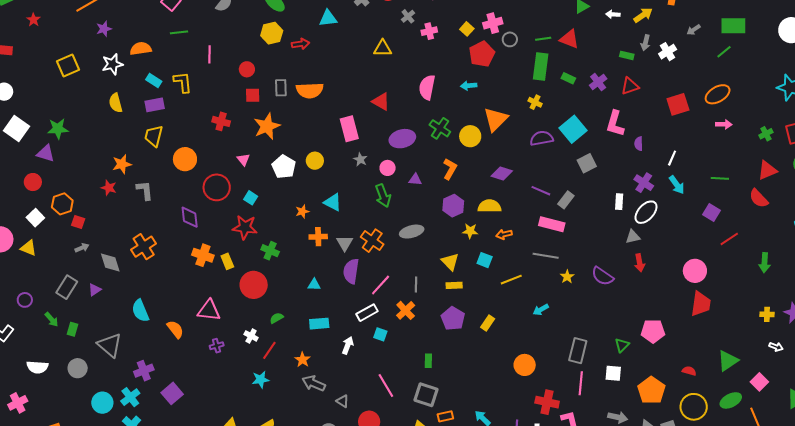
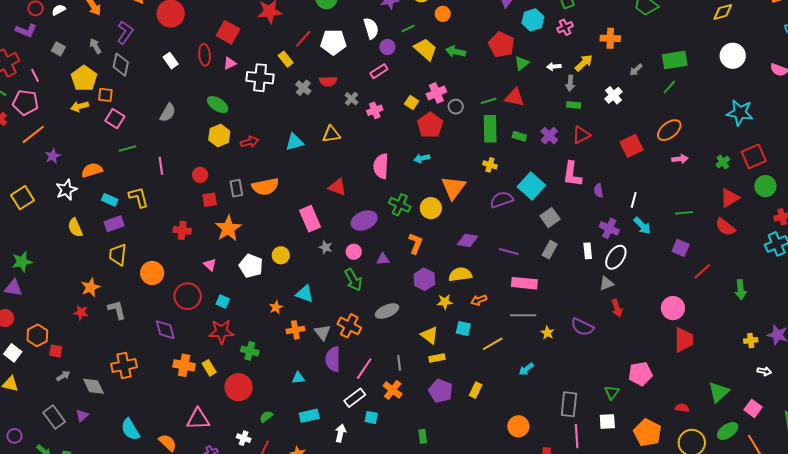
cyan triangle: (328, 18) -> (294, 142), moved
gray arrow: (646, 43) -> (570, 83), moved
gray rectangle: (566, 200) -> (550, 250), moved
orange cross: (144, 247) -> (124, 366), turned 30
gray rectangle: (67, 287) -> (54, 417), turned -60

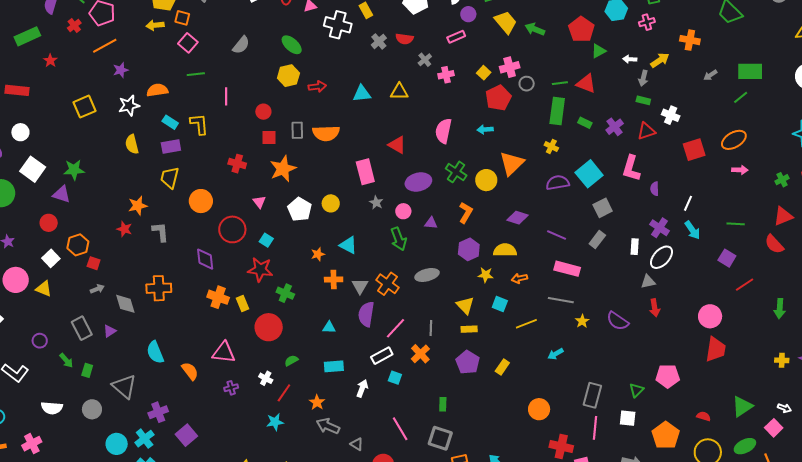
white cross: (613, 95) -> (671, 115), moved, turned -36
white arrow: (764, 371) -> (784, 408), moved

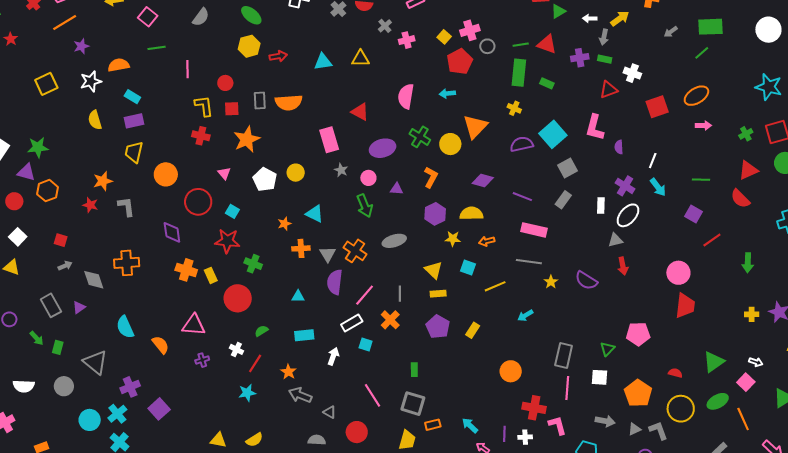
yellow L-shape: (199, 124) -> (204, 106), moved
purple cross: (615, 127) -> (580, 58), moved, turned 30
orange hexagon: (78, 245) -> (48, 191), moved

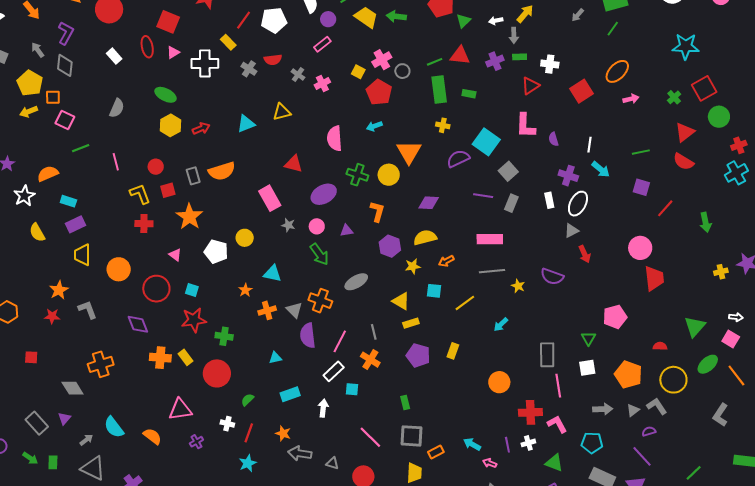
purple line: (522, 197) -> (483, 196), moved
gray arrow: (65, 266) -> (86, 440), moved

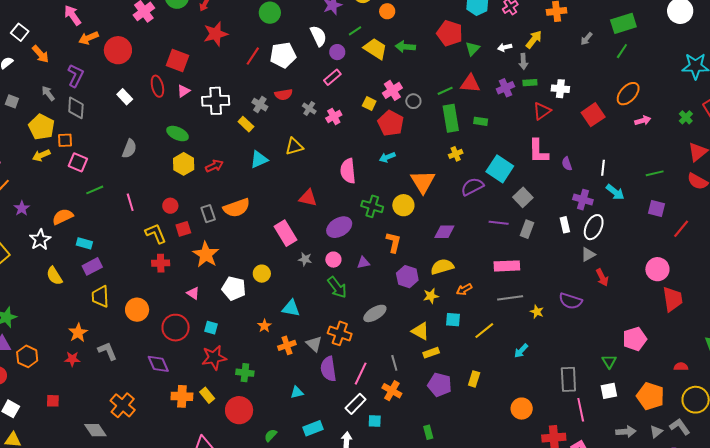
yellow rectangle: (228, 42) -> (246, 124), moved
yellow cross: (443, 125) -> (456, 154), turned -32
orange cross: (101, 364) -> (123, 405), turned -30

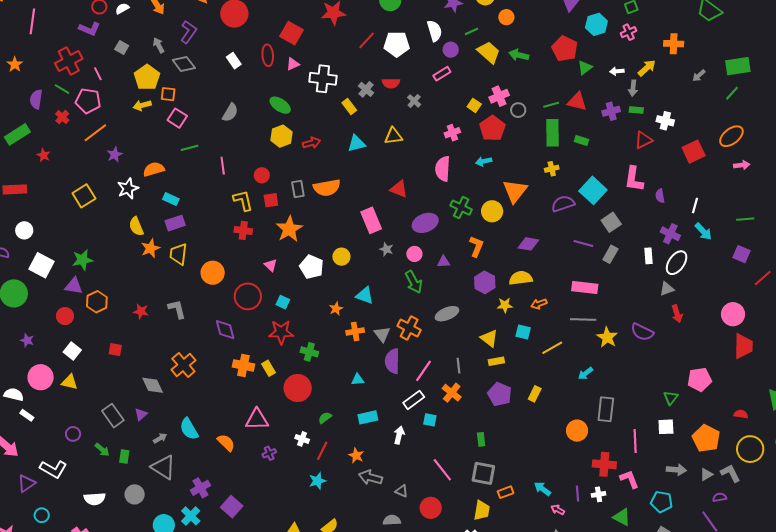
gray diamond: (76, 108) -> (184, 64), turned -50
pink cross: (334, 116) -> (452, 133), moved
yellow star: (537, 312) -> (607, 337), size x1.5
orange star: (78, 333) -> (150, 248), moved
gray rectangle: (568, 379) -> (606, 409), moved

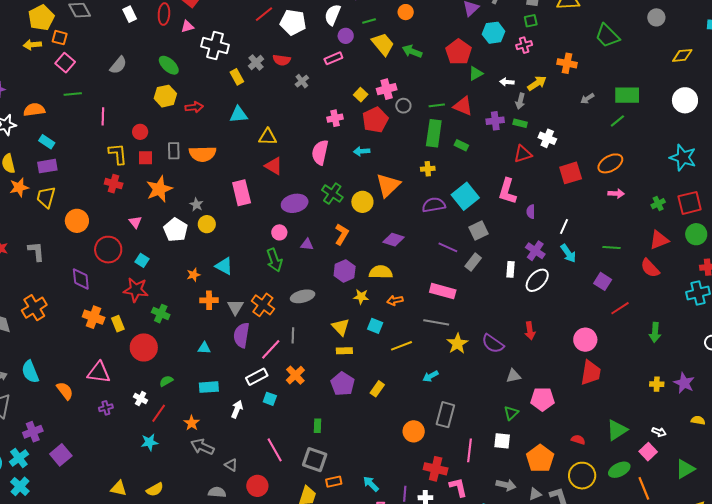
white semicircle: (435, 31) -> (333, 15), turned -150
yellow triangle: (393, 136) -> (268, 137), moved
gray star: (386, 249) -> (196, 204), moved
gray triangle: (667, 289) -> (513, 376), moved
gray line: (458, 366) -> (293, 335), moved

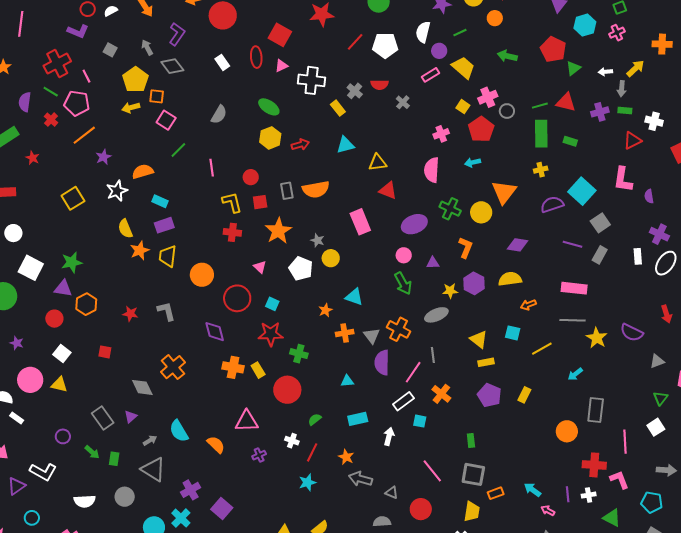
yellow trapezoid: (383, 44) -> (463, 68), moved
green line: (73, 94) -> (178, 150), turned -30
yellow star: (361, 297) -> (450, 291), moved
white square: (502, 441) -> (656, 427), turned -30

